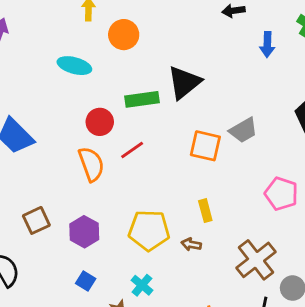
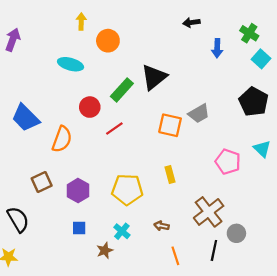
green rectangle: (142, 99) -> (122, 90), turned -40
orange semicircle: (91, 164) -> (62, 139), moved, turned 40
brown arrow: (191, 244) -> (161, 226), moved
blue square: (86, 281) -> (79, 228), turned -32

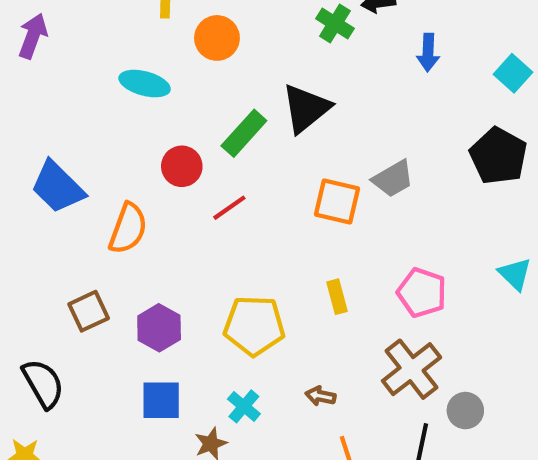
green cross: (249, 33) -> (335, 24), moved
cyan triangle: (262, 149) -> (515, 274), moved
pink pentagon: (228, 162) -> (422, 293), moved
blue square: (79, 228) -> (161, 400), size x1.5

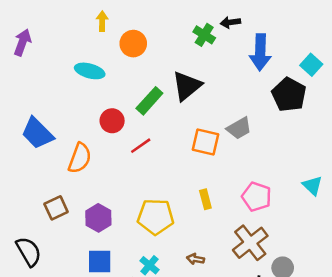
blue arrow: (428, 52) -> (260, 52), size x1.6
black pentagon: (498, 156) -> (289, 95), moved

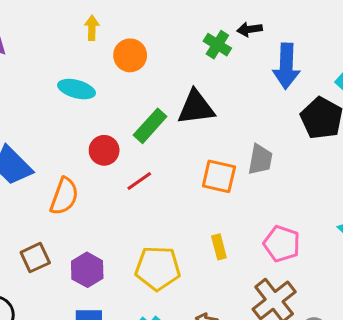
black triangle: (187, 86) -> (196, 107), turned 32
gray trapezoid: (239, 128) -> (260, 160), turned -50

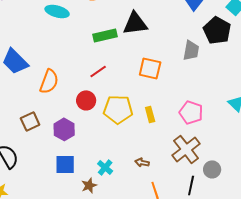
green rectangle: (150, 126) -> (105, 35), turned 35
red circle: (104, 150) -> (86, 100), moved
gray trapezoid: (260, 160) -> (191, 50), moved
yellow pentagon: (158, 268) -> (118, 109), moved

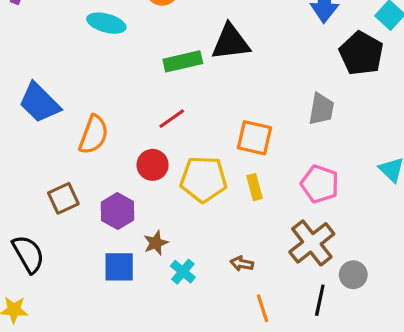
gray trapezoid: (191, 50) -> (321, 109), moved
orange square: (150, 68) -> (255, 138), moved
brown star: (89, 185) -> (156, 243), moved

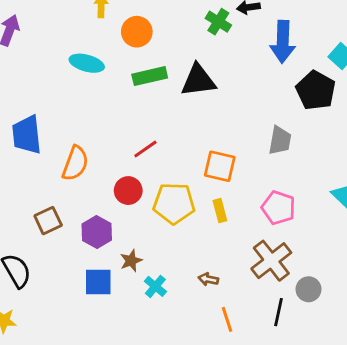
green rectangle: (183, 61) -> (150, 76), moved
blue trapezoid: (39, 103) -> (27, 135), turned 39

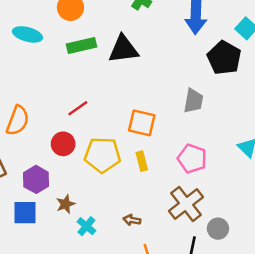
blue square: (98, 282) -> (25, 213), moved

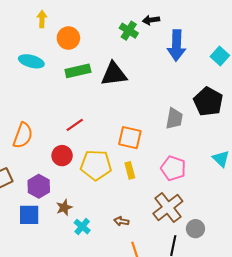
black pentagon: (224, 58) -> (208, 102), moved

